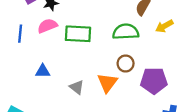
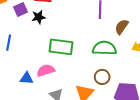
pink semicircle: (47, 26) -> (46, 70), moved

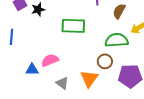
green rectangle: (61, 47) -> (73, 26), moved
green semicircle: (104, 48) -> (117, 40), moved

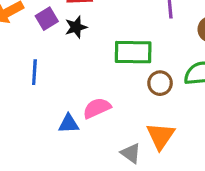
brown circle: (105, 61) -> (160, 83), moved
gray triangle: (62, 83) -> (131, 153), moved

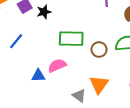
green rectangle: (133, 52) -> (71, 39), moved
blue line: (34, 72) -> (16, 41), turned 35

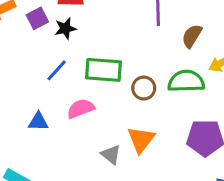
blue line: (16, 41) -> (57, 70), moved
blue triangle: (38, 76) -> (38, 122), moved

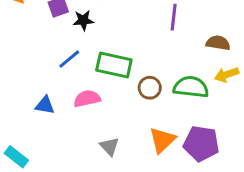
brown semicircle: (192, 36) -> (218, 43), moved, turned 60
orange triangle: (141, 140) -> (162, 140), moved

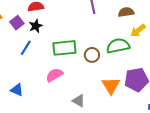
blue line: (69, 59) -> (26, 48), moved
blue triangle: (45, 105) -> (17, 90), moved, turned 32

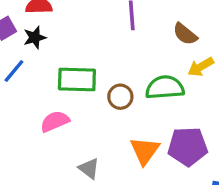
brown semicircle: (126, 12) -> (185, 34), turned -140

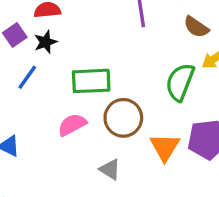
green semicircle: (165, 87) -> (180, 82), turned -60
brown circle: (120, 97) -> (123, 118), moved, size x1.5

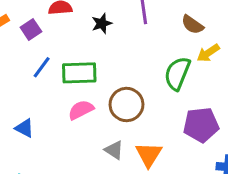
black star: (45, 42) -> (102, 23), moved
green rectangle: (91, 81) -> (79, 73), moved
orange triangle: (165, 147) -> (149, 155), moved

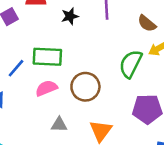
blue line: (42, 67) -> (16, 68), moved
gray triangle: (114, 150) -> (59, 125), moved, turned -36

